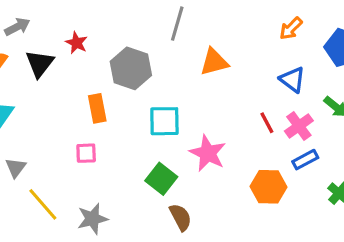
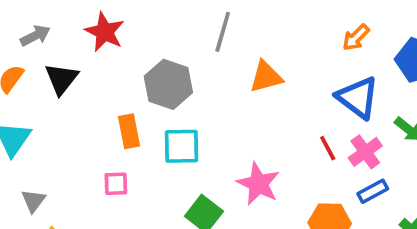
red star: (76, 43) -> (105, 32), moved, size x1.5
blue triangle: (292, 80) -> (358, 97), size x1.4
cyan square: (164, 121) -> (181, 146), moved

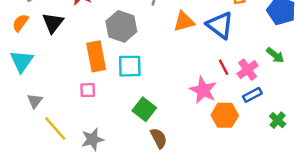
blue triangle: (358, 97) -> (220, 25), moved
orange rectangle: (129, 131) -> (96, 56), size x1.4
pink star: (258, 184) -> (203, 90), moved

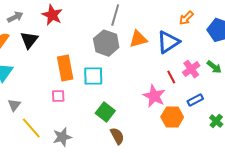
blue triangle: (220, 25) -> (168, 42), turned 50
gray hexagon: (121, 26) -> (106, 43), moved
pink cross: (248, 70) -> (191, 69), moved

